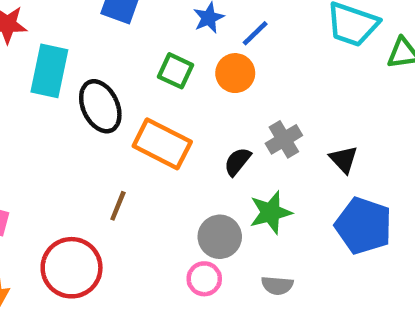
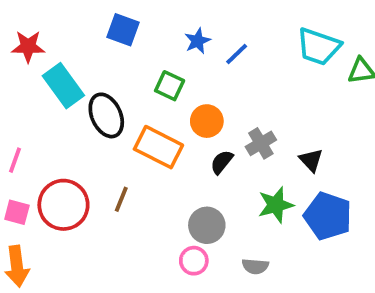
cyan rectangle: (49, 71) -> (63, 86), turned -48
orange circle: (235, 73) -> (207, 121), moved
green star: (271, 212) -> (276, 205), moved
red circle: (72, 268) -> (63, 205), moved

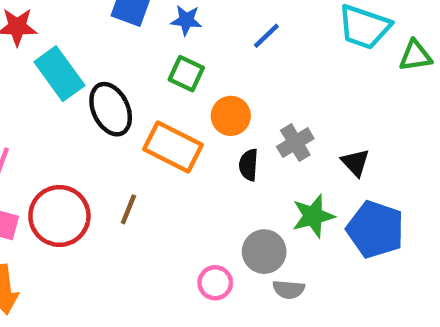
blue star: (198, 41) -> (186, 20), moved, turned 30
black semicircle: (222, 162) -> (249, 165), turned -35
gray circle: (207, 225) -> (264, 252), moved

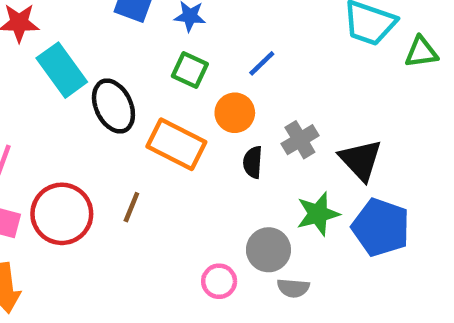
blue line: (266, 36) -> (262, 63), moved
black triangle: (355, 163) -> (361, 160), size x1.5

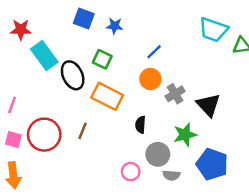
green square: (190, 70) -> (102, 59), moved
orange circle: (235, 113) -> (150, 79), moved
black semicircle: (253, 162) -> (141, 125), moved
blue pentagon: (381, 227) -> (212, 164), moved

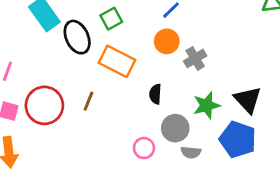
green square: (102, 59) -> (111, 19), turned 36
black triangle: (208, 105) -> (248, 100), moved

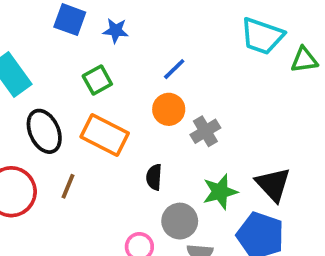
black ellipse: (77, 37) -> (44, 131), moved

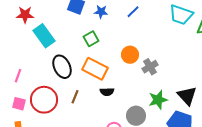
blue line: (174, 69) -> (133, 12), moved
black semicircle: (154, 177) -> (107, 92), moved, turned -96

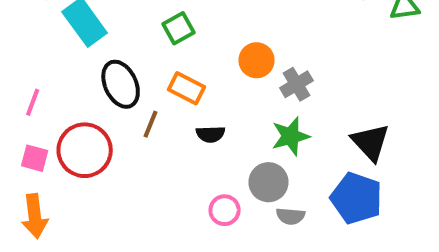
orange rectangle: (95, 69) -> (187, 88), size x0.7
brown line: (75, 97) -> (151, 124), moved
green star: (158, 100) -> (290, 136), moved

